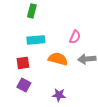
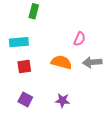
cyan rectangle: (36, 40) -> (19, 42), moved
purple square: (24, 85) -> (25, 99), moved

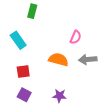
cyan rectangle: (19, 42) -> (18, 40), turned 60
red square: (24, 67) -> (23, 72), moved

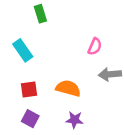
green rectangle: (32, 11) -> (40, 14), turned -32
orange semicircle: (58, 59) -> (68, 88), moved

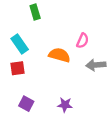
orange semicircle: (68, 88) -> (59, 55), moved
red square: (29, 90) -> (17, 68), moved

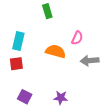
green rectangle: (35, 12) -> (47, 11), moved
cyan rectangle: (20, 44) -> (18, 41), turned 48

